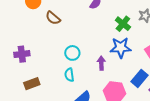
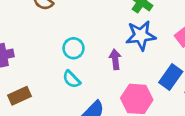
cyan semicircle: (69, 75) -> (72, 79), turned -32

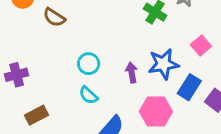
blue star: (141, 35) -> (163, 64), moved

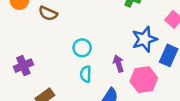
purple arrow: (132, 72) -> (118, 64), moved
cyan semicircle: (88, 95) -> (86, 74), turned 56

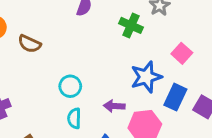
purple arrow: (118, 64) -> (114, 106), turned -70

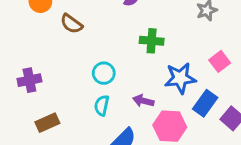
green cross: (131, 25) -> (152, 41), moved, turned -30

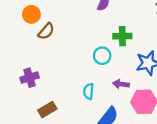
brown semicircle: (71, 24) -> (46, 31), moved, turned -78
cyan circle: (104, 73) -> (102, 56), moved

